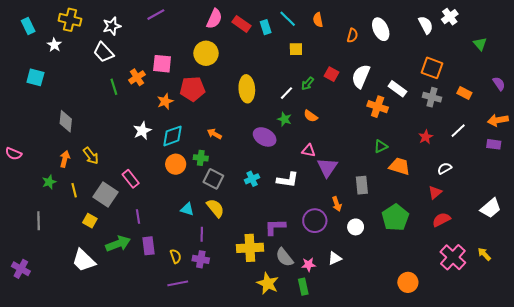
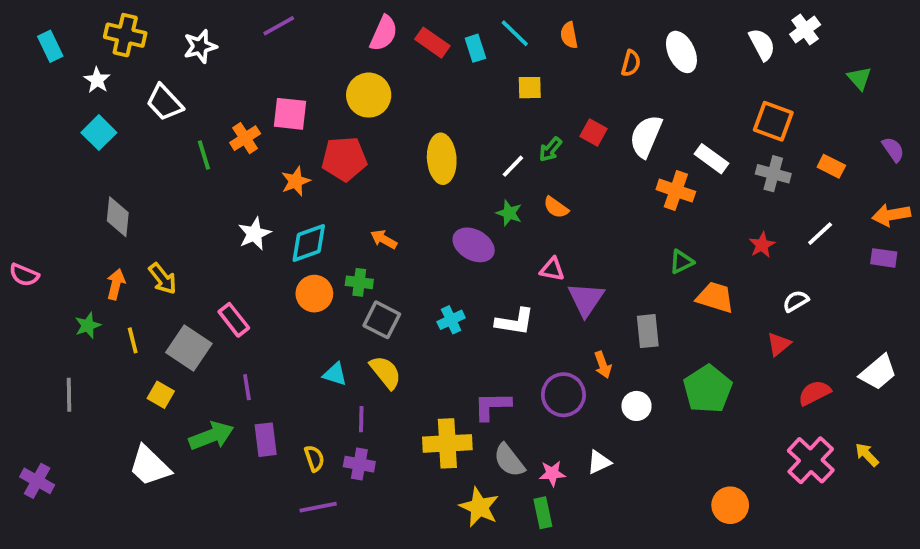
white trapezoid: (103, 52) -> (165, 103), moved
cyan square: (35, 77) -> (99, 133), moved, turned 30
red semicircle: (441, 220) -> (814, 393), moved

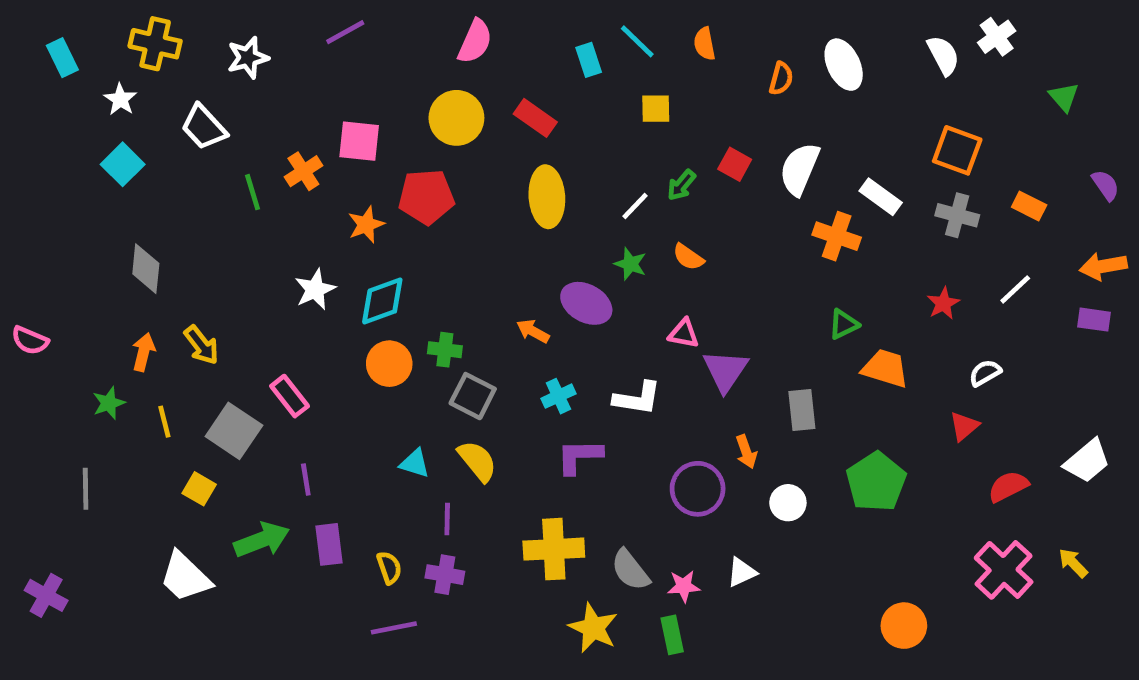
red rectangle: (432, 43) -> (535, 118), moved
orange arrow: (384, 239) -> (533, 331), moved
purple L-shape: (492, 406) -> (579, 456), moved

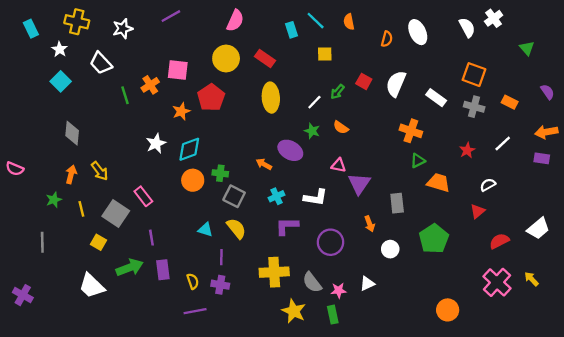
red pentagon: (426, 197) -> (211, 98), turned -30
orange cross: (837, 236) -> (411, 131), moved
purple circle: (698, 489) -> (330, 242), moved

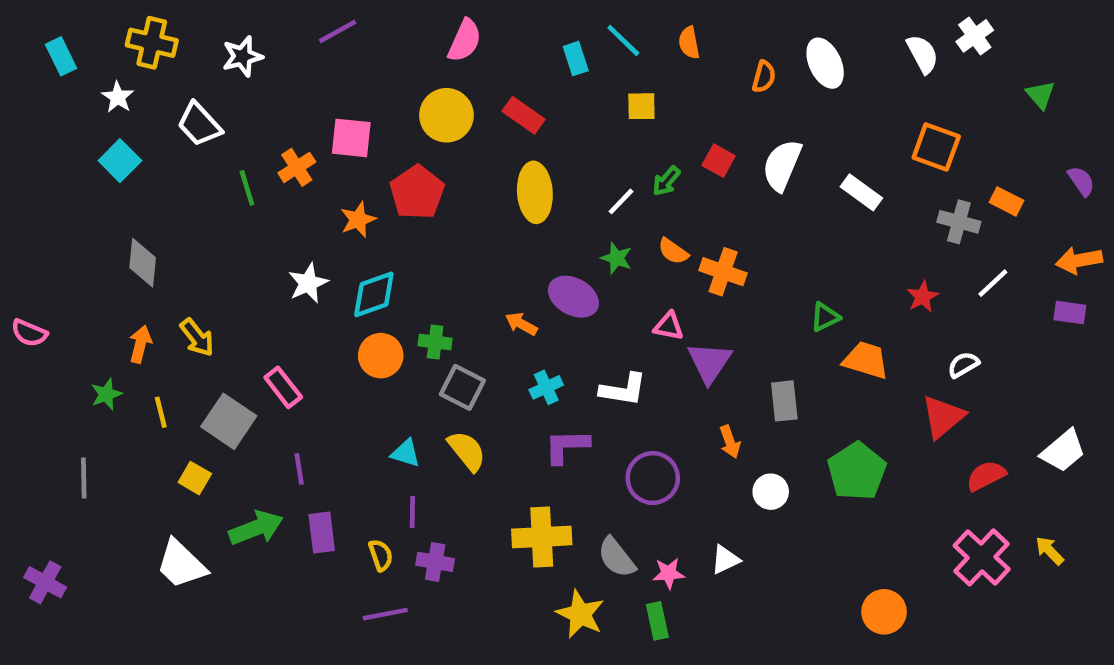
gray cross: (474, 107) -> (959, 222), moved
orange cross: (411, 131) -> (723, 272), moved
red triangle: (477, 211) -> (943, 417), size x1.5
purple line: (221, 257) -> (412, 512), moved

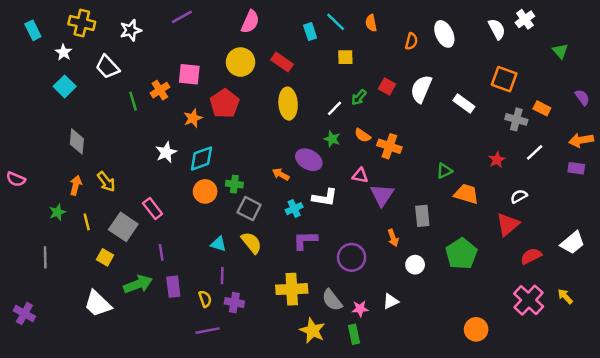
white L-shape: (623, 390) -> (325, 198), moved

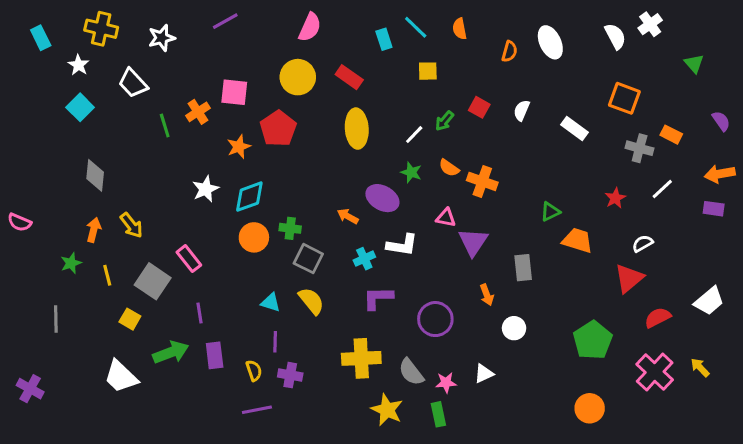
white semicircle: (421, 89) -> (522, 110), size x0.6
green pentagon: (461, 254) -> (593, 340), moved

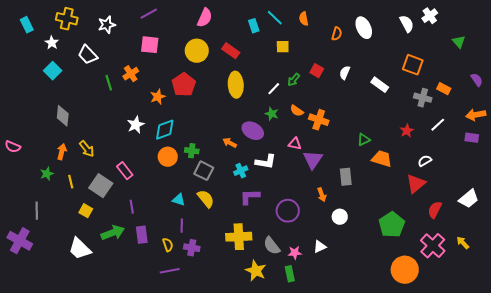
pink square: (234, 92) -> (150, 45), moved
red semicircle: (658, 318) -> (435, 210), turned -36
purple cross: (30, 389) -> (20, 241), moved, size x1.4
orange circle: (590, 408) -> (405, 270), moved, size x1.4

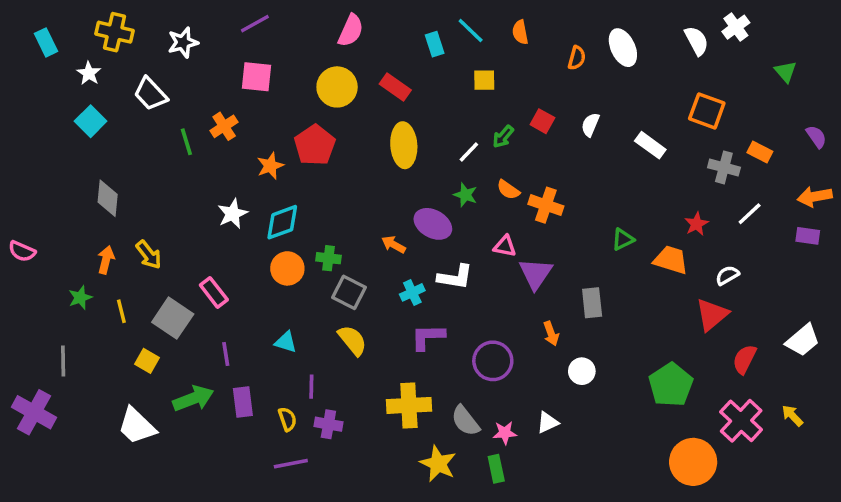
orange trapezoid: (382, 159) -> (671, 260), moved
cyan triangle: (179, 200) -> (286, 342), moved

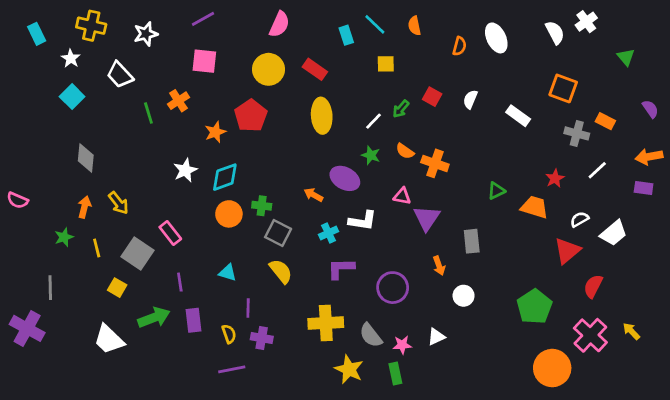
white trapezoid: (803, 340) -> (614, 233), moved

